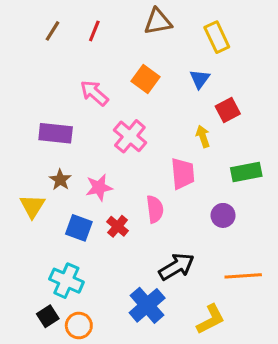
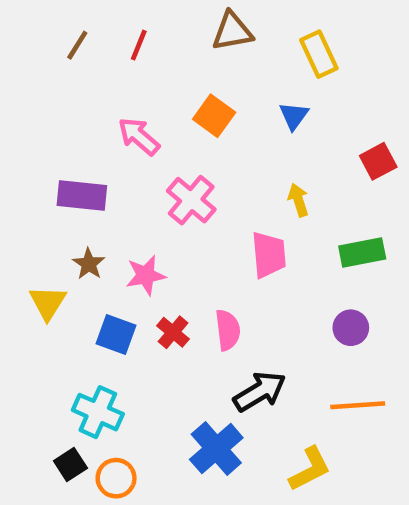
red square: (228, 110) -> (378, 161), moved
pink semicircle: (155, 209) -> (228, 330), moved
purple circle: (223, 215) -> (351, 328), moved

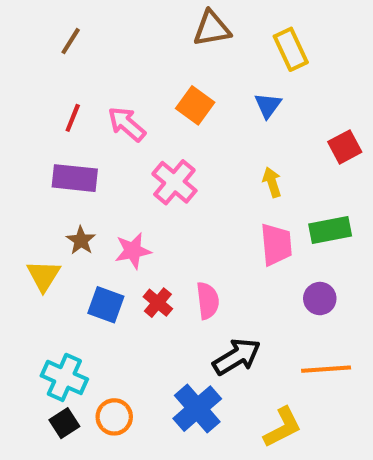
red line: (139, 45) -> (73, 118), moved
pink trapezoid: (269, 255) -> (276, 245), moved
cyan cross: (98, 412) -> (64, 377), moved
orange circle: (116, 478) -> (114, 417), moved

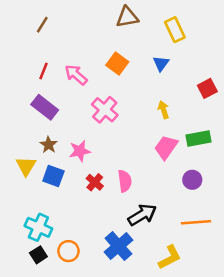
purple rectangle: (75, 178) -> (45, 107), turned 32
pink trapezoid: (276, 245) -> (166, 147), turned -140
blue square: (106, 305) -> (53, 176), moved

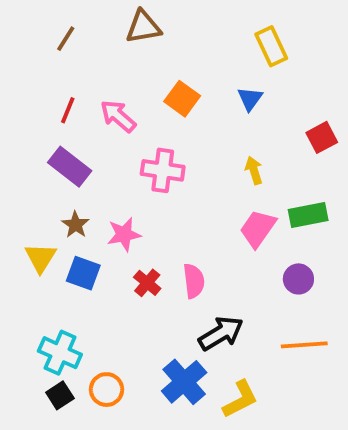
brown triangle: (127, 17) -> (143, 27), moved
pink cross: (105, 110) -> (163, 170), turned -32
yellow L-shape: (170, 257) -> (240, 399), moved

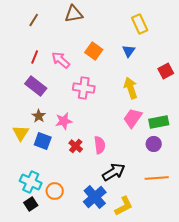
yellow arrow: (254, 170) -> (131, 88), size x1.5
green rectangle: (308, 215) -> (159, 122), moved
orange circle: (106, 390) -> (55, 191), moved

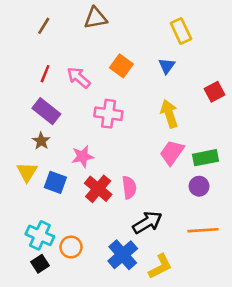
brown star: (39, 116) -> (41, 141), moved
red cross: (76, 146) -> (98, 189), size x1.5

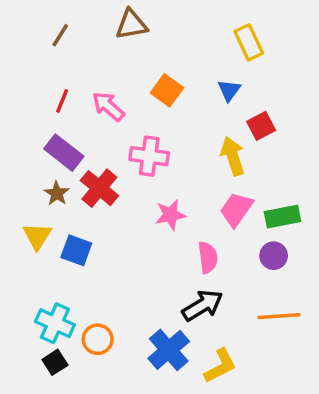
red square: (215, 92) -> (261, 126), moved
pink star: (83, 156) -> (171, 215), moved
pink semicircle: (129, 187) -> (208, 257), moved
red cross: (98, 189) -> (99, 188), moved

